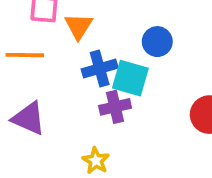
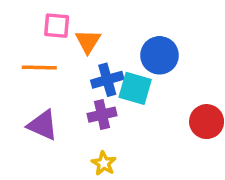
blue circle: (157, 42) -> (159, 55), size x1.4
purple cross: (115, 107) -> (102, 115), moved

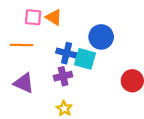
orange triangle: (88, 41) -> (54, 17), moved, turned -30
blue cross: (107, 80) -> (67, 53), turned 30

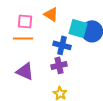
pink square: (33, 17) -> (25, 21), moved
cyan square: (85, 59) -> (78, 28), moved

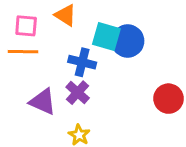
purple cross: (59, 65) -> (78, 93), turned -35
purple triangle: (25, 71) -> (43, 102), moved

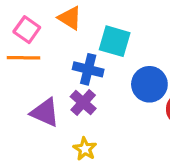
pink square: (26, 26) -> (27, 30), turned 30
blue circle: (128, 41) -> (149, 84), moved

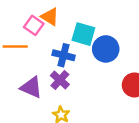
pink square: (27, 30) -> (34, 25), moved
blue circle: (149, 84) -> (106, 49), moved

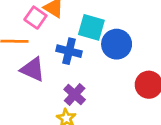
purple cross: (60, 80) -> (75, 94), moved
purple triangle: (31, 87) -> (33, 69), moved

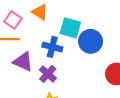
pink square: (35, 18) -> (13, 20), moved
purple cross: (75, 94) -> (48, 74), moved

